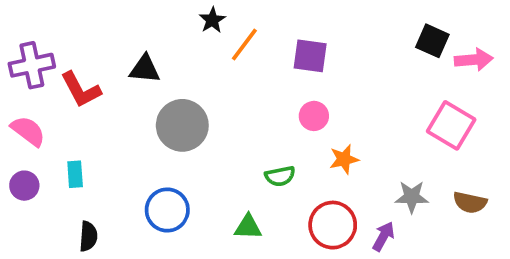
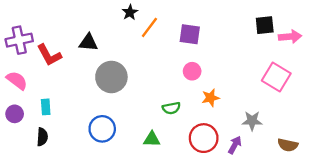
black square: (432, 41) -> (265, 25), turned -30
brown semicircle: (470, 202) -> (288, 145), moved
black semicircle: (88, 236) -> (42, 137), moved

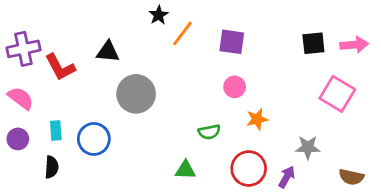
black square: (265, 25) -> (313, 43), moved
blue circle: (102, 129) -> (94, 139), moved

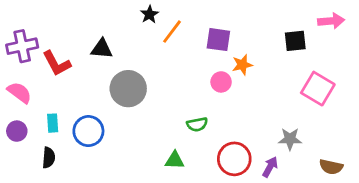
pink arrow: (354, 45) -> (331, 21), moved
orange star: (257, 119) -> (242, 65), moved

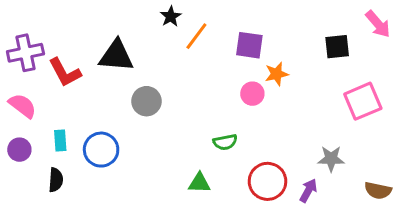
pink arrow: (331, 21) -> (378, 24), turned 55
black triangle: (102, 49) -> (116, 56), size x1.4
gray circle: (128, 89) -> (146, 101), size x0.7
pink square: (318, 89) -> (363, 101), turned 36

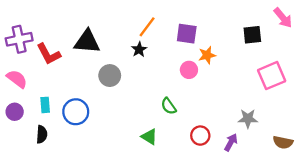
black star: (171, 16) -> (139, 49), moved
green semicircle: (225, 142) -> (169, 106), turned 66
red circle: (268, 181) -> (200, 136), size x0.7
green triangle: (199, 183) -> (149, 137), turned 30

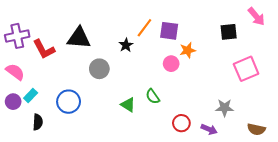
orange line: (147, 27) -> (144, 28), moved
cyan rectangle: (45, 105) -> (31, 95), moved, turned 48
green triangle: (149, 137) -> (128, 105), moved
purple arrow: (231, 142) -> (209, 129), turned 84

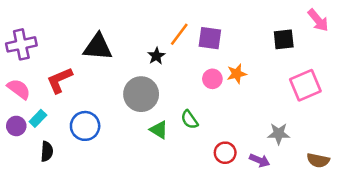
red L-shape: (44, 49) -> (60, 80), moved, turned 95
orange star: (188, 50) -> (237, 74), moved
gray circle: (99, 69) -> (141, 94), moved, size x1.4

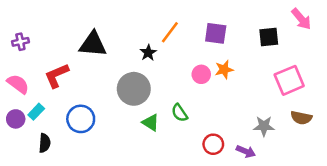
purple square: (210, 38) -> (216, 33), moved
purple cross: (21, 44) -> (20, 42), size x0.6
brown semicircle: (318, 160) -> (301, 118), moved

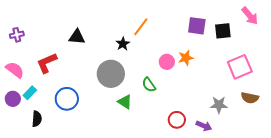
purple square: (216, 33) -> (197, 26), moved
black triangle: (93, 44) -> (77, 37), size x0.7
green semicircle: (180, 113) -> (149, 85), moved

